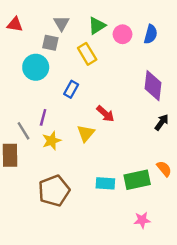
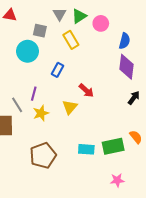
gray triangle: (61, 23) -> (59, 14), moved
blue semicircle: (151, 34) -> (124, 41), moved

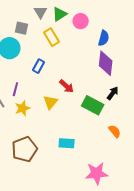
green rectangle: (113, 146) -> (93, 105), moved, turned 40
pink star: (117, 180) -> (97, 173), size x1.6

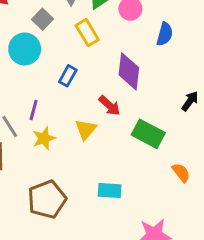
gray square: (21, 28) -> (43, 19), turned 32
purple diamond: (106, 63) -> (129, 71), moved
black arrow: (113, 93) -> (190, 101), moved

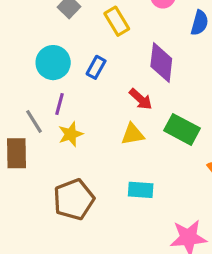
cyan circle: (25, 49) -> (53, 63), moved
yellow triangle: (86, 129) -> (133, 134), moved, turned 40

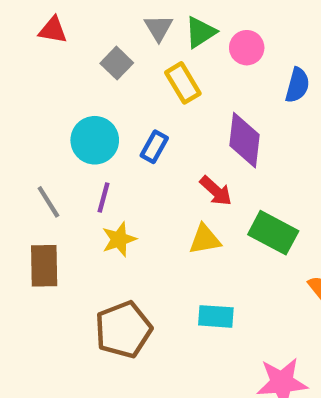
gray line: (34, 121) -> (48, 202), moved

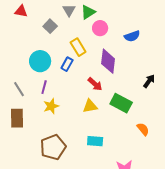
pink circle: (247, 48) -> (100, 28), moved
yellow rectangle: (183, 83) -> (78, 47), moved
blue semicircle: (297, 85) -> (132, 36), turned 56

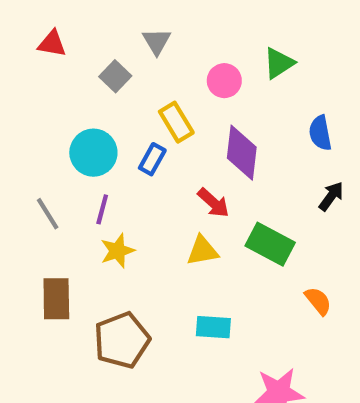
green triangle: (88, 12) -> (279, 63), moved
blue semicircle: (132, 36) -> (320, 133), moved, turned 98
brown rectangle: (17, 118) -> (56, 299), moved

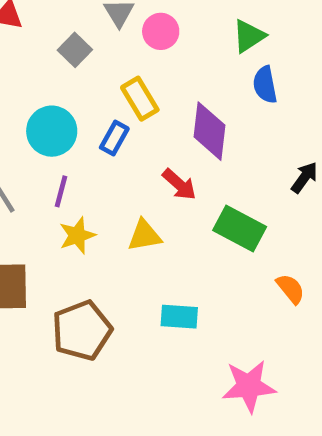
pink circle: (224, 81) -> (161, 31), moved
blue semicircle: (320, 133) -> (265, 85), moved
yellow triangle: (202, 251) -> (144, 235), moved

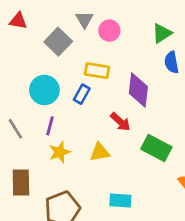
gray square: (75, 50) -> (58, 42), size x1.4
yellow rectangle: (140, 99) -> (97, 71), turned -50

